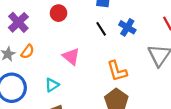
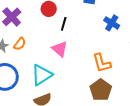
black line: (101, 29) -> (64, 24), moved, turned 48
cyan triangle: (52, 85) -> (42, 75), size x1.6

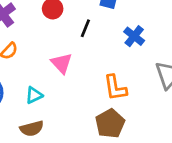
black line: (64, 24) -> (85, 28), moved
cyan triangle: (42, 75) -> (34, 95), size x0.6

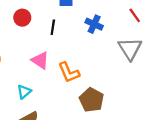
orange L-shape: (115, 88) -> (69, 72), moved

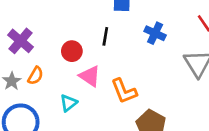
red circle: (22, 18) -> (72, 51), moved
cyan triangle: (24, 92) -> (68, 103), moved

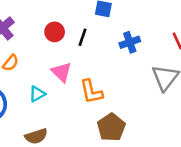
blue cross: (155, 33) -> (130, 42), turned 36
red circle: (72, 51) -> (55, 32), moved

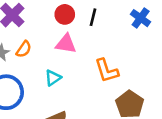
blue cross: (130, 42) -> (141, 18), turned -30
pink triangle: (61, 72) -> (66, 44), moved, turned -30

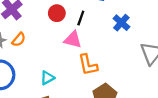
pink triangle: (66, 44) -> (73, 40), moved
cyan triangle: (53, 78) -> (47, 78), moved

